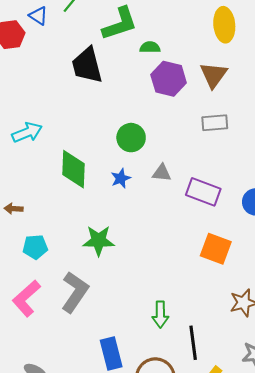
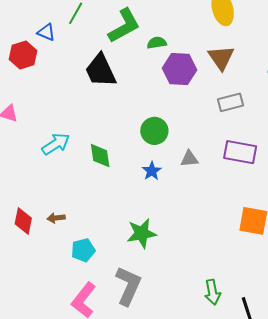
green diamond: (73, 169) -> (100, 156), moved, size x0.7
purple rectangle: (203, 192) -> (240, 152), moved

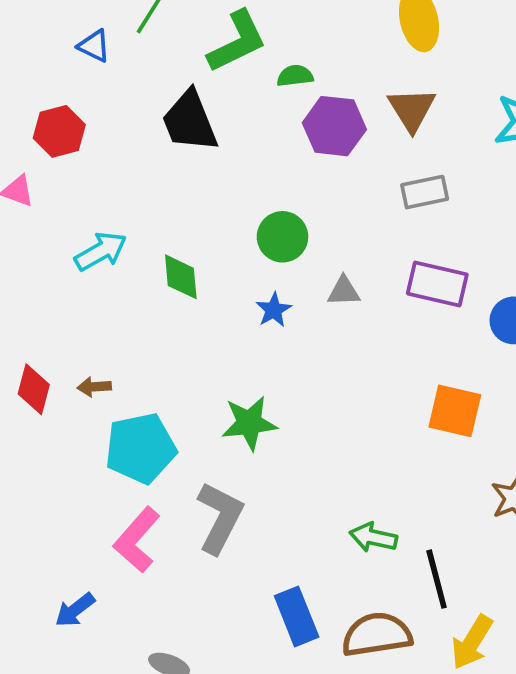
red hexagon: (23, 55) -> (59, 131), moved
cyan pentagon: (83, 250) -> (141, 448), size x1.6
green arrow: (213, 292) -> (373, 537), turned 110

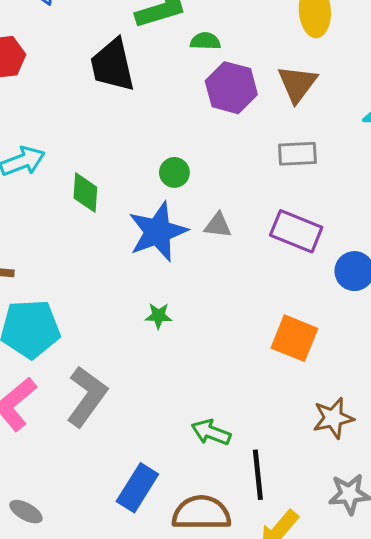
green circle: (282, 237) -> (174, 172), size x0.7
blue star: (274, 310) -> (158, 232), size x2.0
green star: (249, 423) -> (158, 316), moved, size x0.6
blue rectangle: (297, 616) -> (137, 488), turned 45

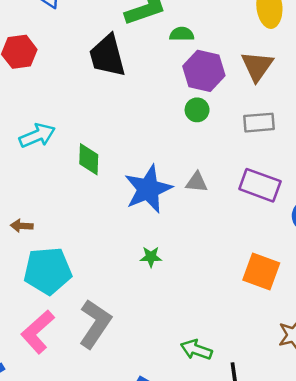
green circle: (174, 172) -> (197, 110), moved

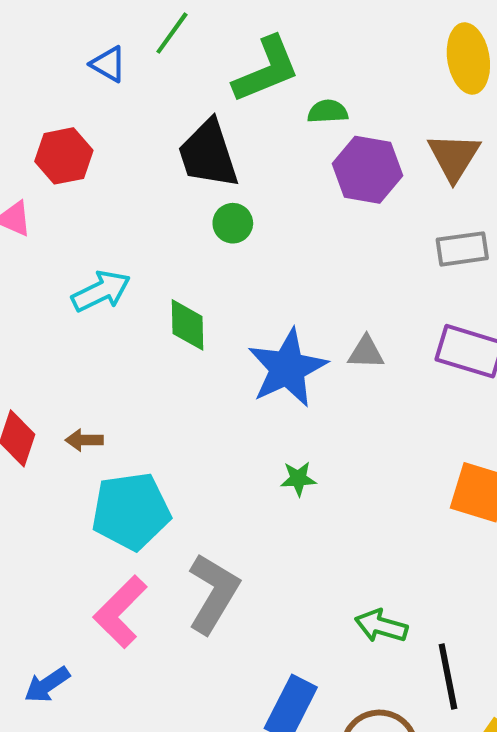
green circle: (197, 110) -> (233, 223), moved

